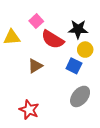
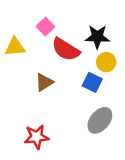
red star: (29, 110) -> (37, 137), turned -30

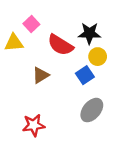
pink square: (45, 27) -> (31, 24), moved
blue square: (92, 82) -> (85, 75), turned 30

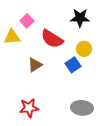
black star: (89, 33) -> (80, 18), moved
gray ellipse: (92, 110) -> (82, 108), moved, turned 55

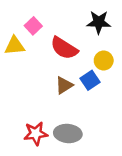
brown triangle: (35, 65) -> (64, 85), moved
gray ellipse: (82, 108) -> (68, 133), moved

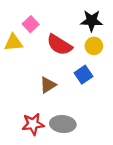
yellow circle: (104, 61) -> (94, 46), moved
brown triangle: (64, 85) -> (48, 85), moved

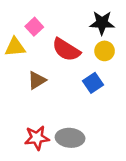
brown triangle: (48, 85) -> (37, 80), moved

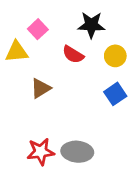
black star: (102, 23) -> (91, 25), moved
red semicircle: (66, 50) -> (73, 55), size x0.7
blue square: (93, 83) -> (115, 94), moved

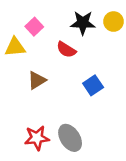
yellow circle: (115, 56) -> (114, 22), moved
blue square: (115, 94) -> (93, 85), moved
gray ellipse: (77, 152) -> (70, 138), turned 52

